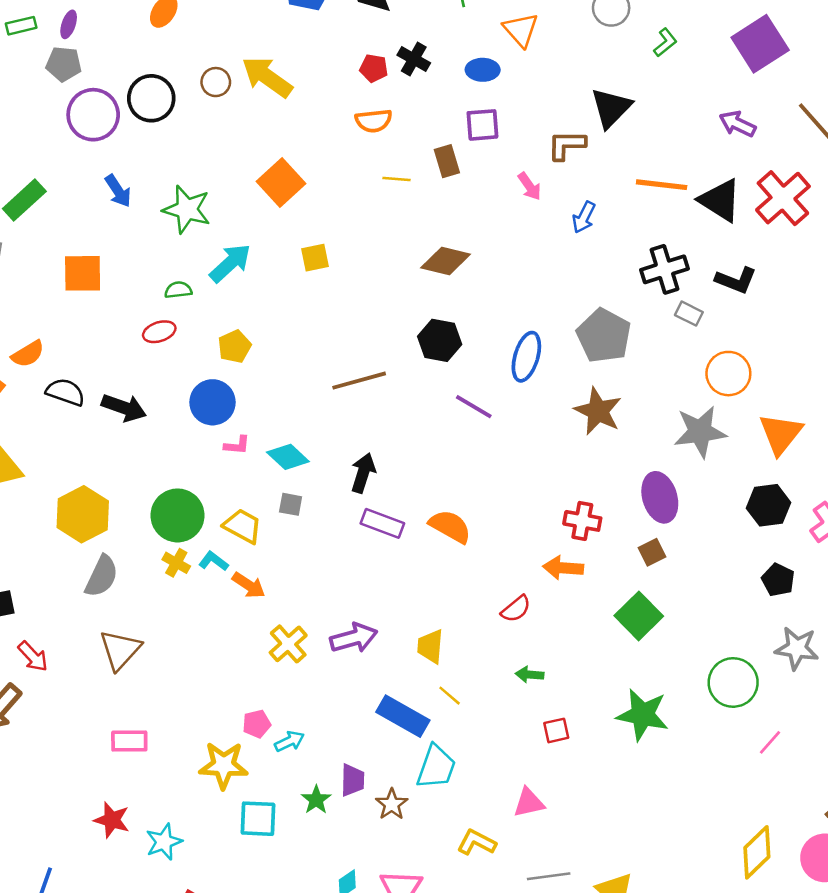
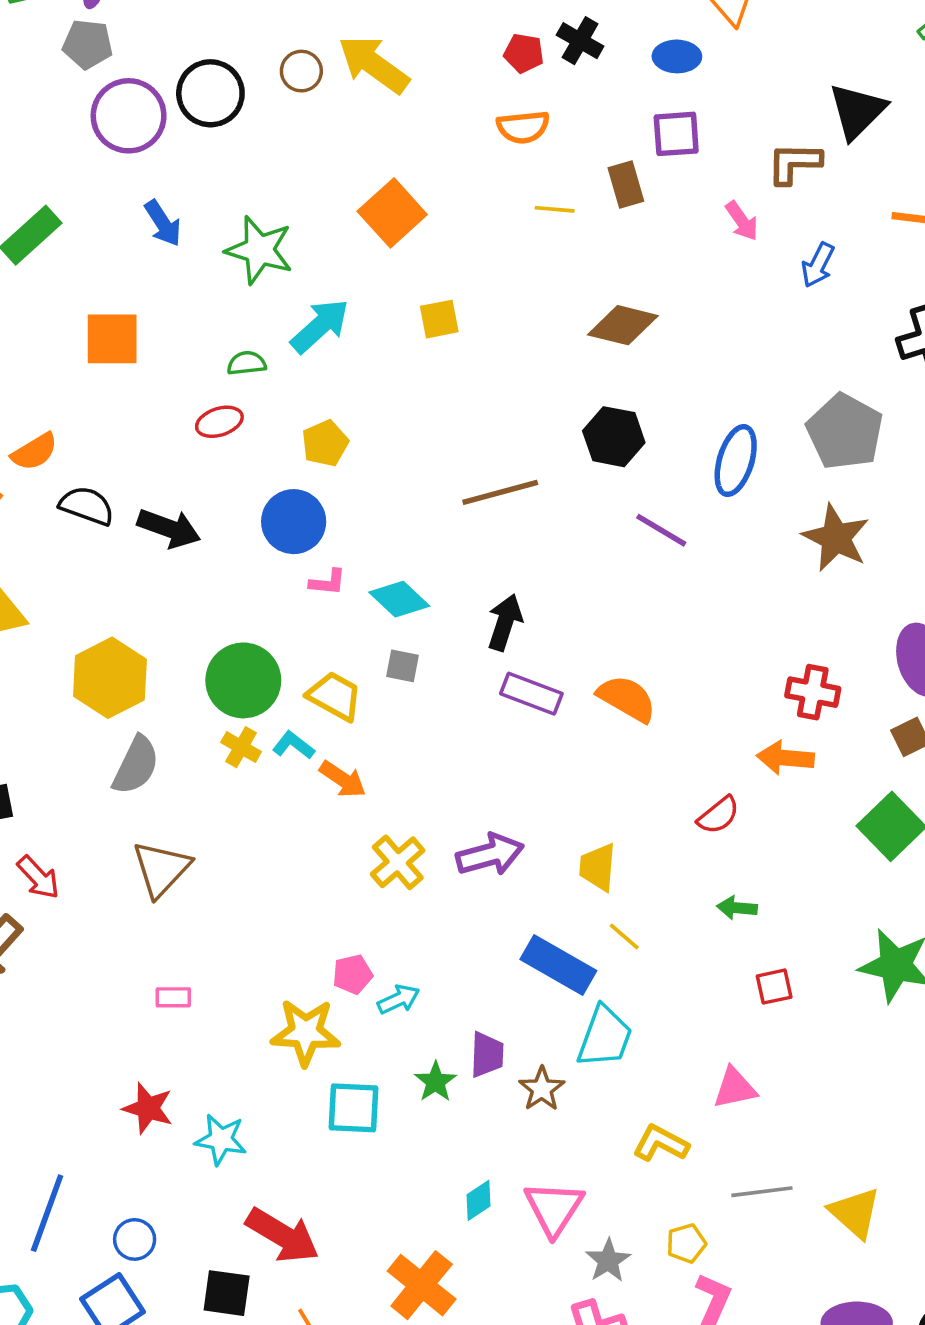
pink rectangle: (129, 741) -> (173, 997), size x0.7
cyan star: (164, 842) -> (221, 1140), turned 30

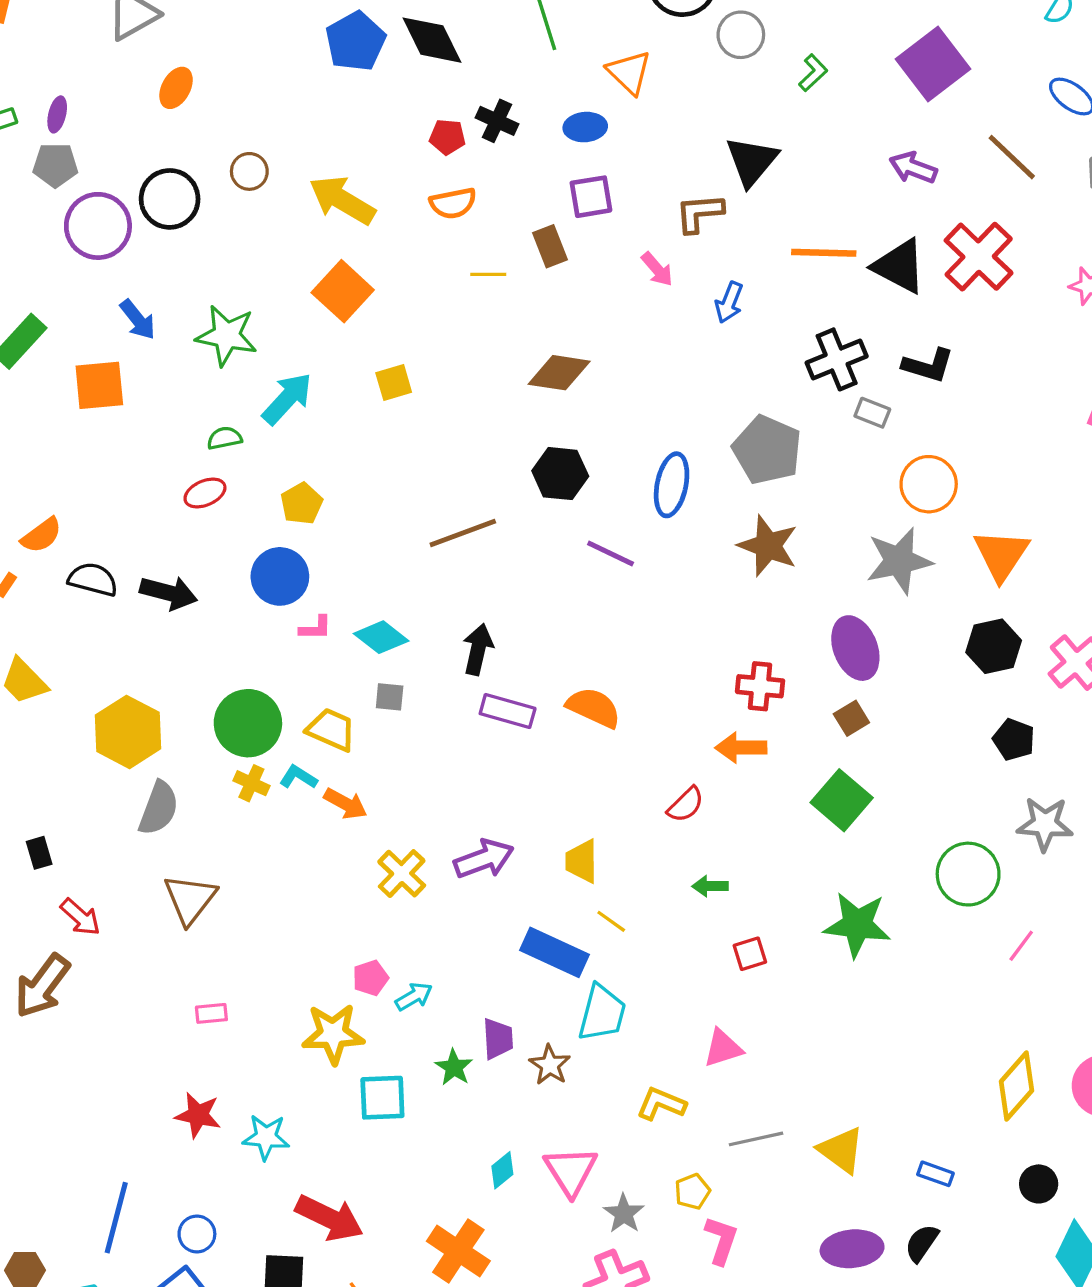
yellow arrow: (374, 64) -> (342, 200), moved
orange square: (112, 339) -> (99, 385), moved

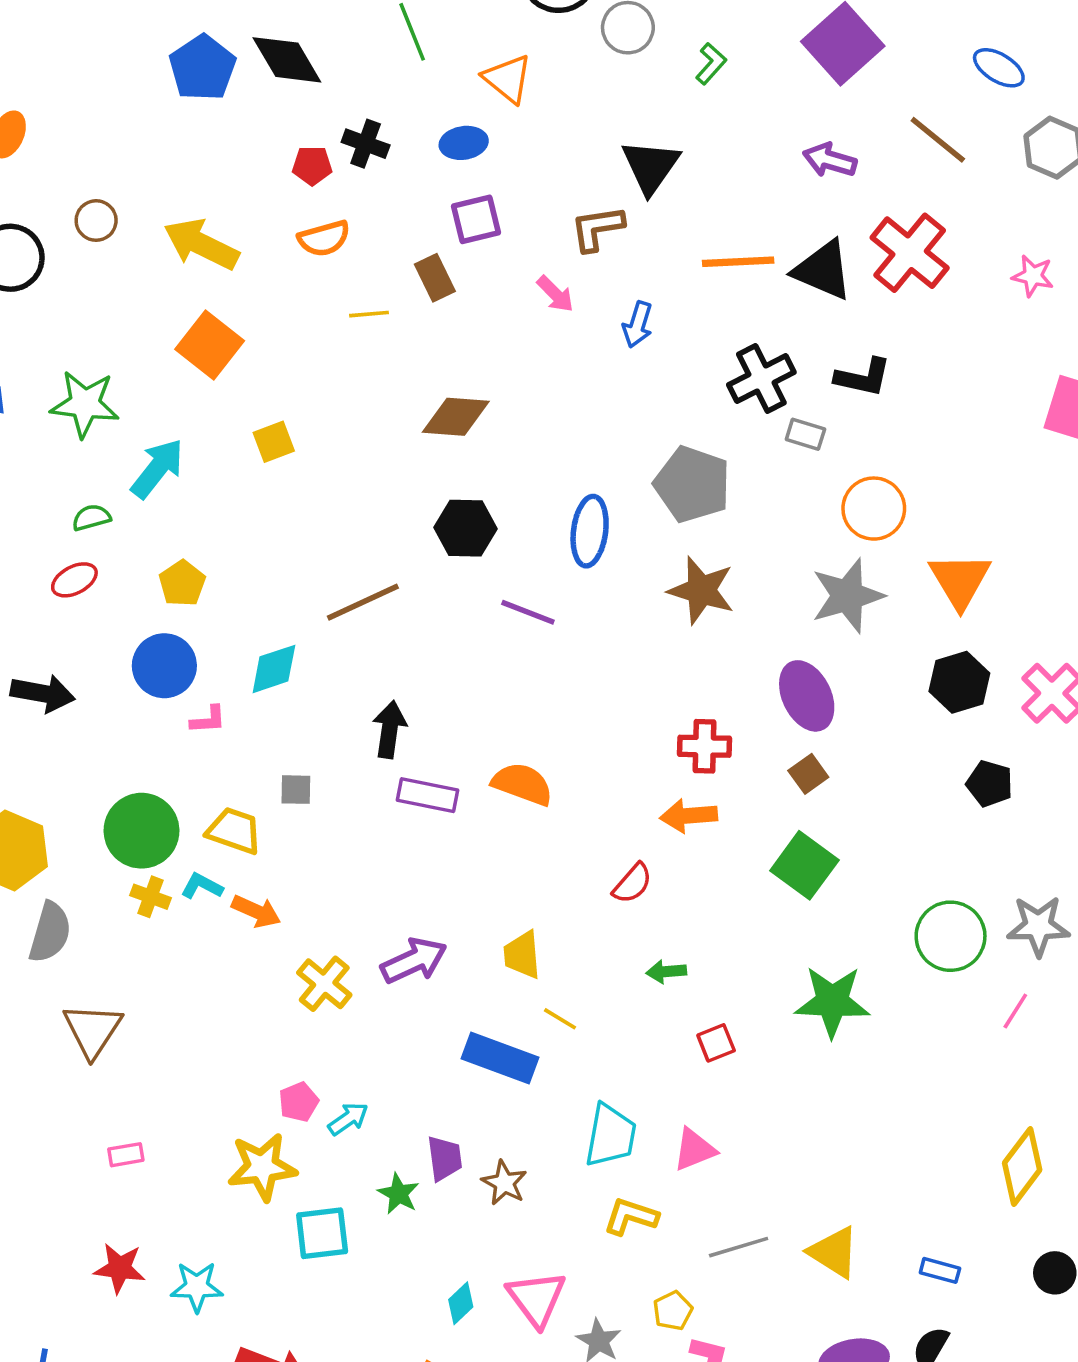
cyan diamond: (381, 637) -> (274, 669), moved, turned -52
gray star: (1045, 824) -> (1038, 926), moved
cyan trapezoid: (602, 1013) -> (611, 1136), moved

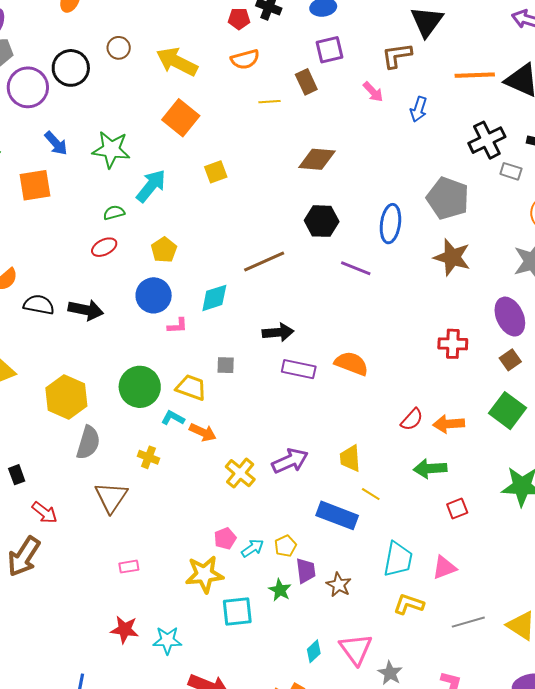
black arrow: (389, 729) -> (278, 332), turned 76
orange arrow: (689, 816) -> (449, 424), moved
yellow cross: (151, 897) -> (148, 457), moved
green arrow: (666, 972) -> (430, 469), size x1.5
yellow pentagon: (673, 1311) -> (286, 546), moved

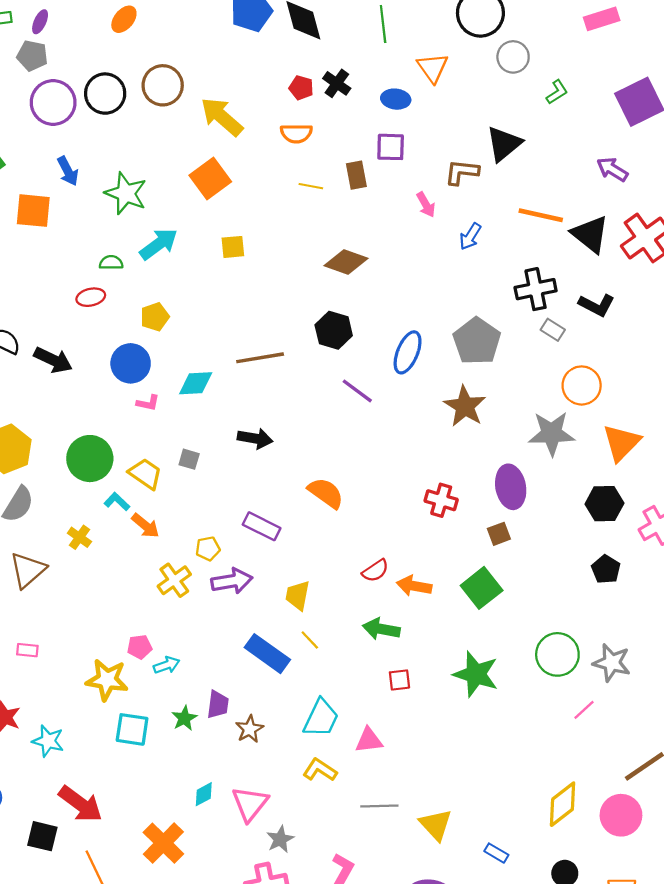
brown circle: (119, 48) -> (163, 85), size x1.6
purple rectangle: (299, 369) -> (262, 526), moved
yellow pentagon: (286, 546) -> (208, 549), moved

